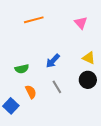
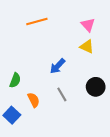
yellow triangle: (89, 58) -> (87, 47), moved
green semicircle: (22, 69) -> (15, 80), moved, turned -56

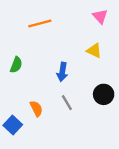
pink triangle: (88, 25) -> (100, 16), moved
blue arrow: (58, 66) -> (62, 72), turned -35
green semicircle: (15, 80) -> (16, 65), moved

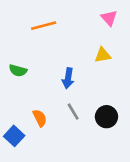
yellow triangle: (94, 51) -> (103, 55), turned -35
green semicircle: (16, 65) -> (18, 71), turned 84
black circle: (104, 94) -> (106, 117), moved

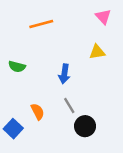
black circle: (106, 117) -> (85, 126), moved

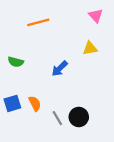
blue arrow: (64, 74) -> (60, 69), turned 36
gray line: (69, 105) -> (57, 118), moved
blue square: (13, 129) -> (12, 103), moved, turned 30

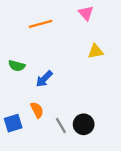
pink triangle: (96, 16) -> (86, 13), moved
blue arrow: (60, 69) -> (44, 79), moved
blue square: (12, 103) -> (13, 123), moved

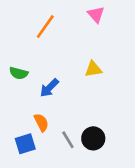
orange line: (41, 24) -> (45, 26), turned -40
yellow triangle: (96, 51) -> (93, 69), moved
blue square: (13, 123) -> (25, 144), moved

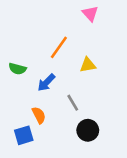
orange line: (45, 26) -> (59, 47), moved
gray line: (68, 140) -> (73, 103), moved

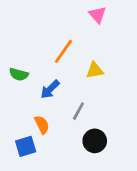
gray line: (73, 103) -> (78, 111), turned 60

